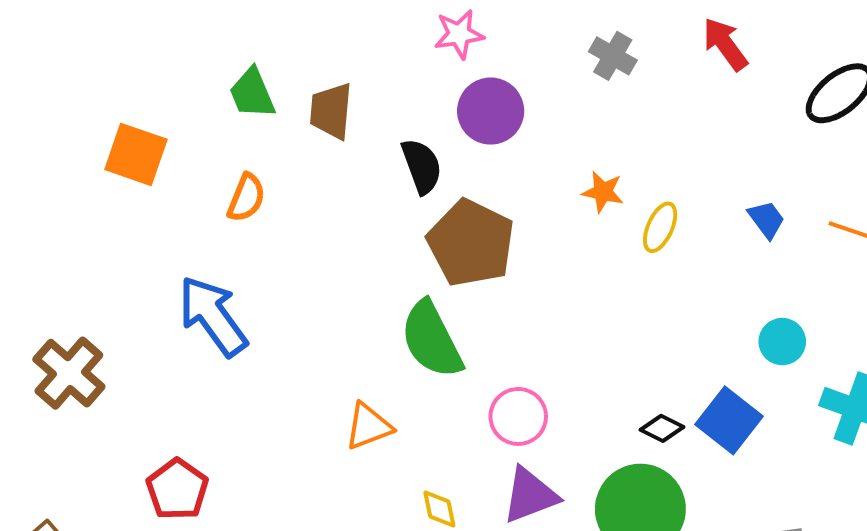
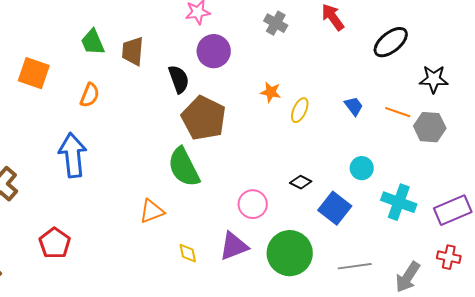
blue arrow: (213, 316) -> (73, 155), turned 30
pink circle: (518, 416) -> (253, 204), moved
black diamond: (662, 428) -> (301, 182), moved

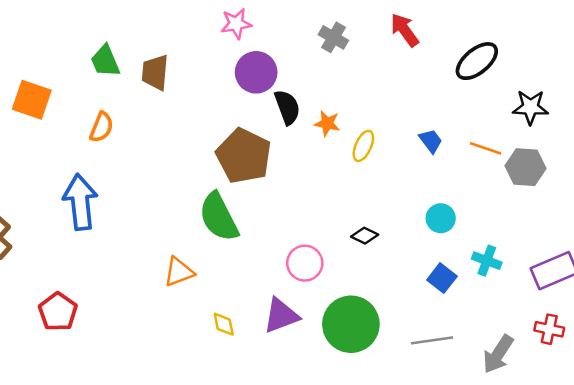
black semicircle: (179, 79) -> (287, 107), moved
cyan cross: (399, 202) -> (487, 261), size x0.7
blue square: (335, 208) -> (442, 278), moved, size x0.7

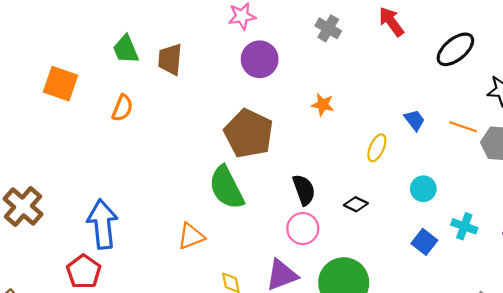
black semicircle: (287, 107) -> (304, 190), moved
yellow ellipse: (363, 146) -> (377, 148), moved
blue arrow: (80, 202) -> (103, 224), moved

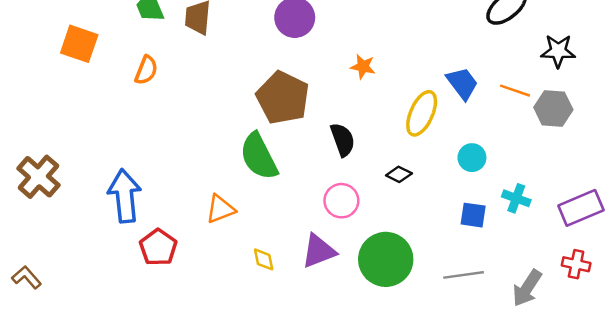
blue trapezoid: (414, 120) -> (462, 83), size x1.4
yellow ellipse: (377, 148) -> (422, 113), size x1.5
black semicircle: (304, 190) -> (343, 140), moved
blue square: (424, 242) -> (473, 215), turned -30
red pentagon: (84, 272) -> (158, 247), moved

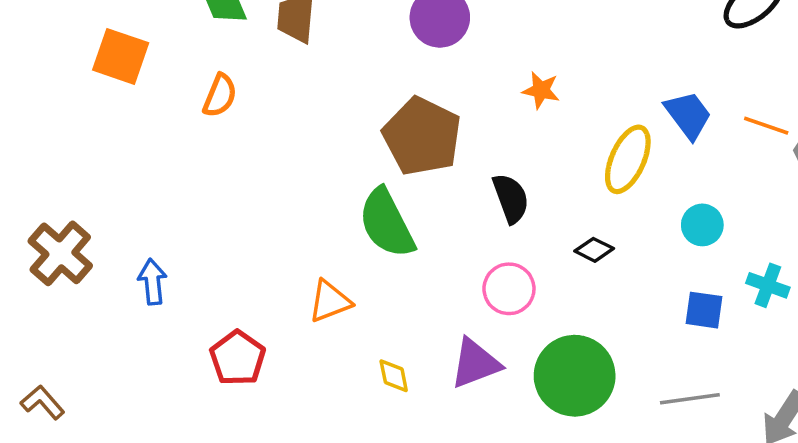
blue arrow: (125, 196) -> (152, 282), moved, size x0.6

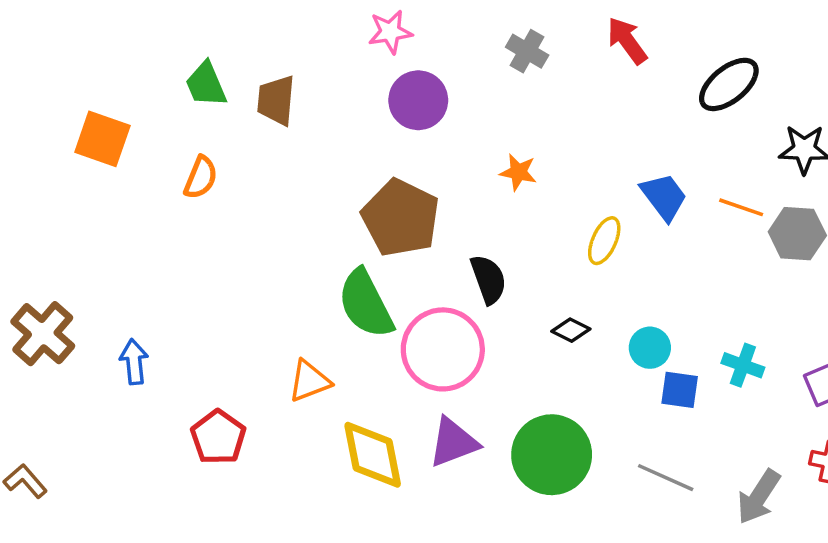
yellow ellipse: (628, 159) -> (604, 241), size x0.7
cyan circle: (702, 225) -> (650, 348), moved
pink circle: (509, 289) -> (443, 349), moved, size x1.6
yellow diamond: (394, 376) -> (373, 455), size x2.0
gray line: (690, 399) -> (666, 478), turned 32

